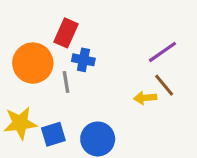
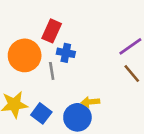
yellow arrow: (145, 98) -> (90, 102), moved
blue square: (53, 134) -> (41, 113), turned -36

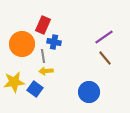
yellow arrow: (90, 102) -> (46, 71), moved
blue circle: (77, 117) -> (89, 92), moved

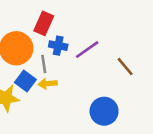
purple line: (104, 37) -> (87, 50), moved
blue square: (35, 89) -> (25, 81), moved

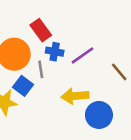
red rectangle: (44, 23) -> (41, 30), turned -60
yellow arrow: (48, 84) -> (75, 96), moved, size x1.5

